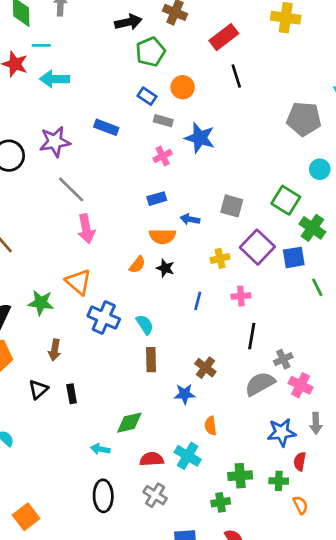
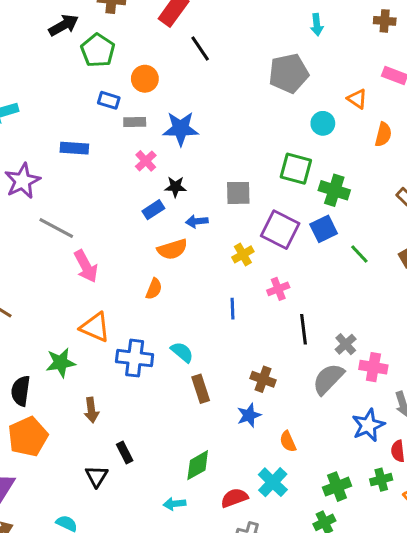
black star: (165, 268) -> (175, 187), moved
black triangle: (38, 389) -> (97, 476), moved
cyan cross: (188, 456) -> (273, 482), turned 30

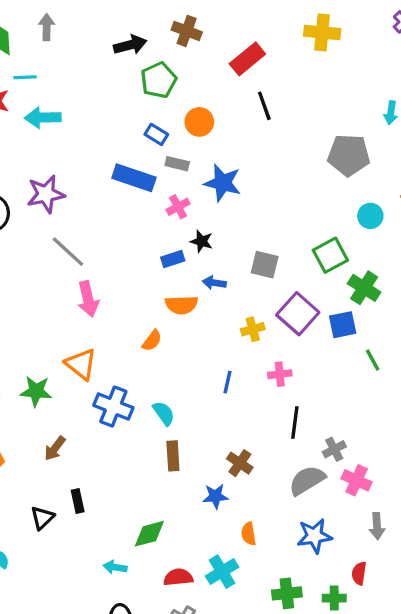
blue rectangle: (74, 148) -> (134, 178), moved, size x1.4
green square: (296, 169) -> (330, 255), turned 32
brown arrow: (91, 410) -> (55, 448), turned 30
blue star: (368, 425) -> (314, 536), moved

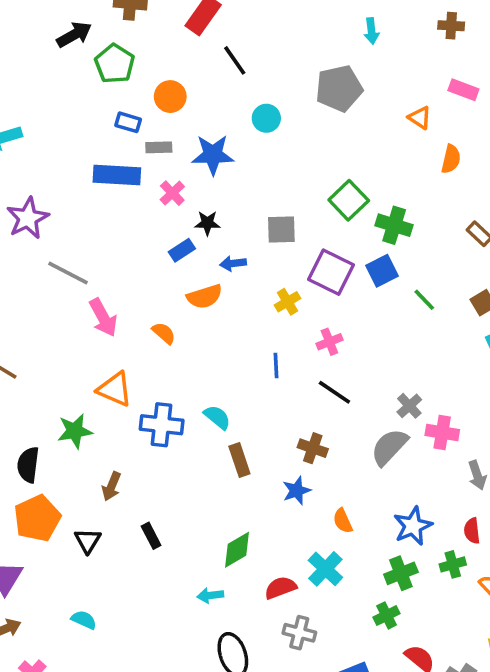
cyan circle: (370, 216) -> (266, 118), moved
orange semicircle: (152, 341) -> (164, 333), moved, turned -70
black line: (295, 422) -> (334, 392), moved, turned -48
black triangle: (42, 518) -> (88, 541), moved
blue star: (314, 536) -> (413, 526), moved

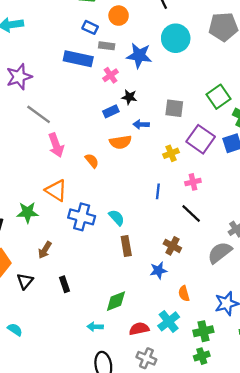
cyan circle: (266, 118) -> (176, 38), size x1.6
green cross: (401, 573) -> (203, 331), moved

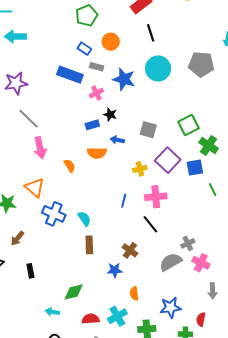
pink cross: (193, 182) -> (156, 197), size x1.5

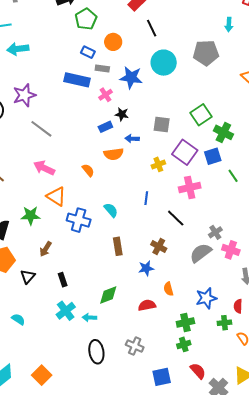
pink arrow: (40, 148) -> (44, 168), moved, turned 135
pink cross: (156, 197) -> (190, 187), moved
cyan semicircle: (84, 219) -> (111, 210), moved
cyan cross: (117, 316) -> (66, 311), moved
red semicircle: (91, 319) -> (147, 305), moved

